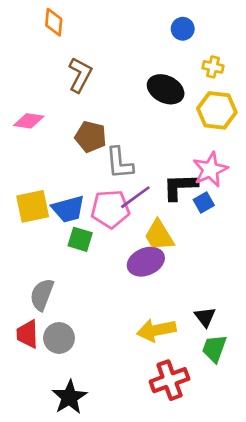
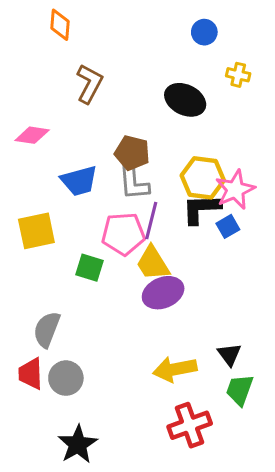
yellow hexagon: (217, 110) -> (203, 178), moved
brown pentagon: (91, 137) -> (132, 153), moved
purple line: (135, 197) -> (151, 221), turned -40
blue trapezoid: (68, 209) -> (79, 181), moved
yellow trapezoid: (159, 235) -> (153, 263), moved

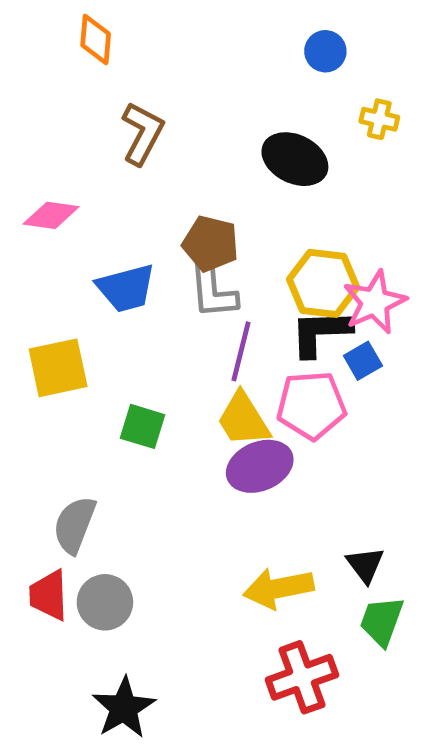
pink pentagon: (123, 234) -> (311, 405), moved

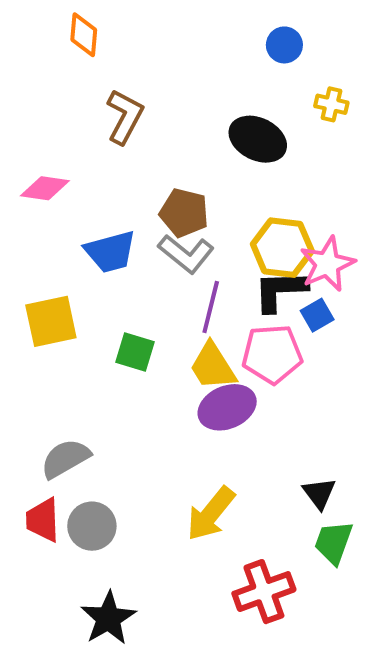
gray L-shape: (213, 290) -> (186, 254), turned -46
green square: (142, 426) -> (135, 352), moved
gray semicircle: (74, 525) -> (65, 459), turned 39
yellow arrow: (278, 588) -> (211, 514), moved, turned -40

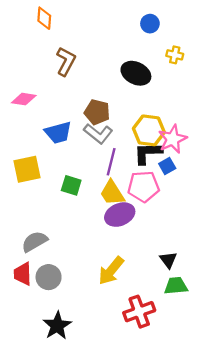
green trapezoid: (334, 542) -> (176, 286), turned 65

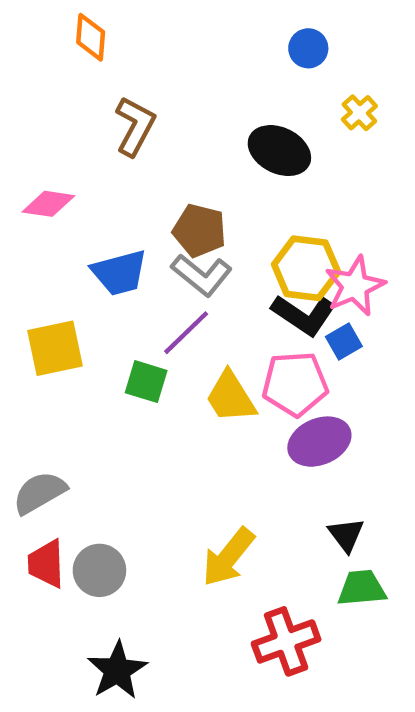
yellow cross: (175, 55) -> (359, 113), turned 35
black L-shape: (148, 153) -> (304, 315), turned -144
purple line: (111, 162) -> (186, 333), moved, turned 32
purple ellipse: (120, 215) -> (319, 442), moved
gray semicircle: (35, 241) -> (39, 493), moved

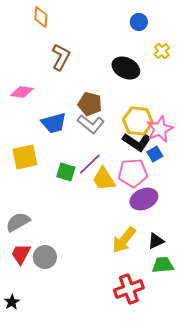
purple line: (186, 333) -> (90, 164), moved
black triangle: (346, 535) -> (156, 241), turned 42
yellow arrow: (228, 557) -> (124, 240), moved
red trapezoid: (46, 564) -> (21, 254), turned 30
black star: (117, 670) -> (12, 302), moved, size x0.6

